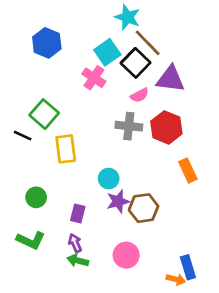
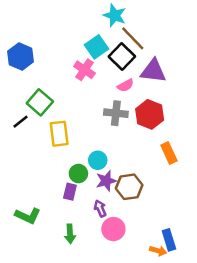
blue hexagon: (47, 43) -> (21, 56), moved
black line: (23, 136) -> (21, 122), turned -63
green circle: (36, 197) -> (78, 174), moved
purple arrow: (75, 243) -> (100, 209), moved
green arrow: (78, 260) -> (70, 234), turned -108

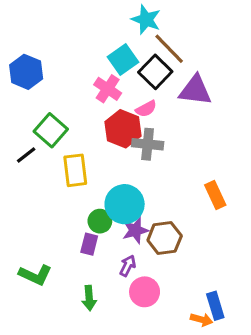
pink semicircle: (125, 85) -> (146, 109), moved
red hexagon: (150, 114) -> (123, 129), moved
cyan circle: (98, 160) -> (125, 204), size x1.6
purple arrow: (100, 209) -> (128, 266), turned 49

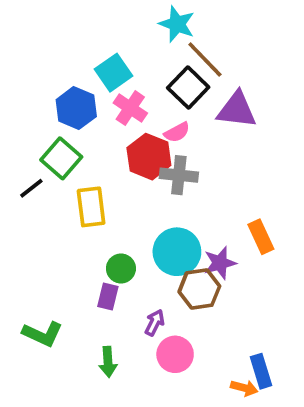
cyan square: (123, 60) -> (114, 73), moved
blue hexagon: (26, 72) -> (76, 108), moved
cyan circle: (125, 204) -> (177, 252), moved
purple star: (135, 230) -> (220, 263), moved

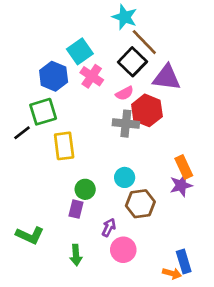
red hexagon: (149, 157) -> (147, 110), moved
green square: (61, 158) -> (43, 112), turned 32
cyan circle: (177, 252) -> (125, 177), size x0.6
purple star: (220, 263) -> (181, 185), moved

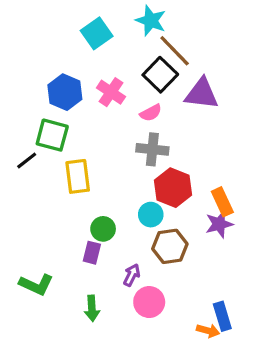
cyan square: (80, 51) -> (97, 33), moved
red hexagon: (147, 110) -> (173, 188), moved
green square: (43, 112) -> (52, 135), turned 32

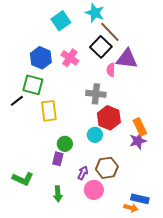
pink semicircle: (151, 113) -> (111, 70), moved, turned 120
brown hexagon: (170, 246) -> (107, 168), moved
blue rectangle: (222, 316) -> (140, 199), turned -60

